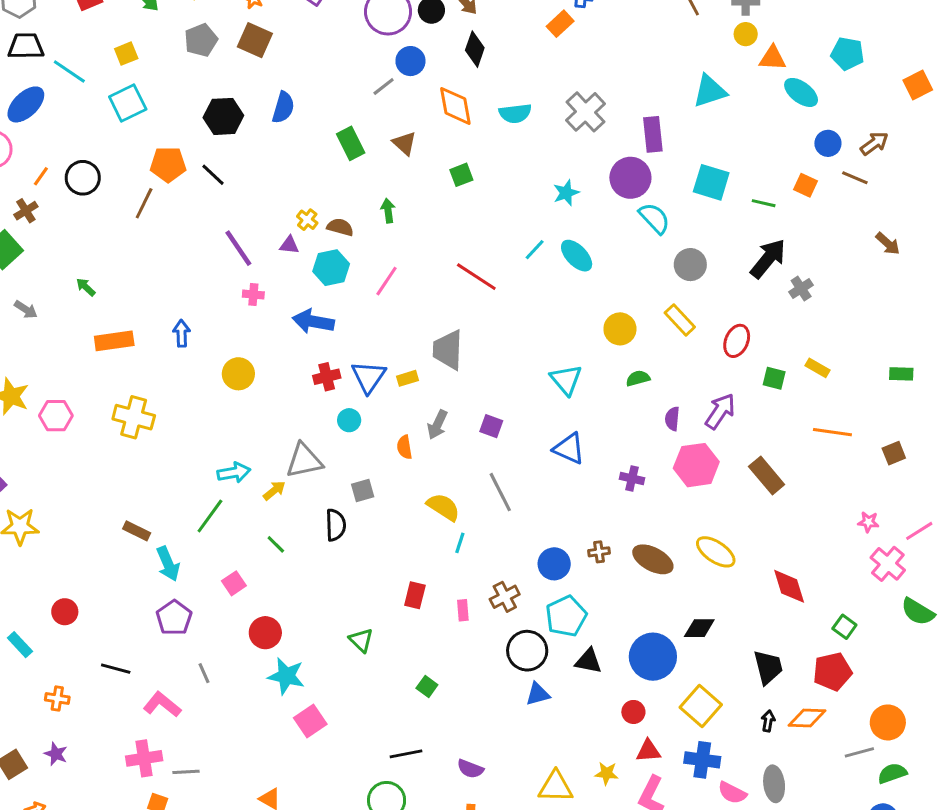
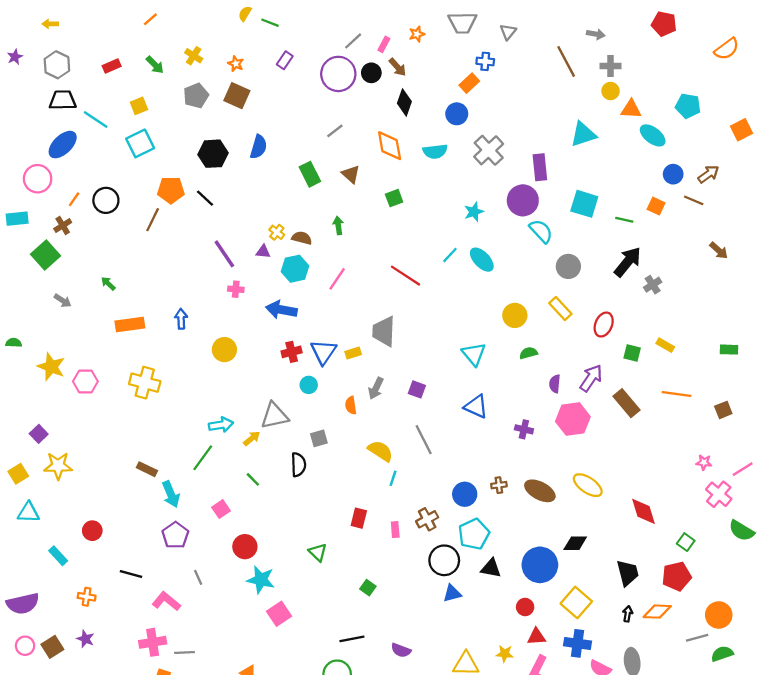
blue circle: (410, 61) -> (457, 114), moved
brown rectangle: (767, 476) -> (626, 403), moved

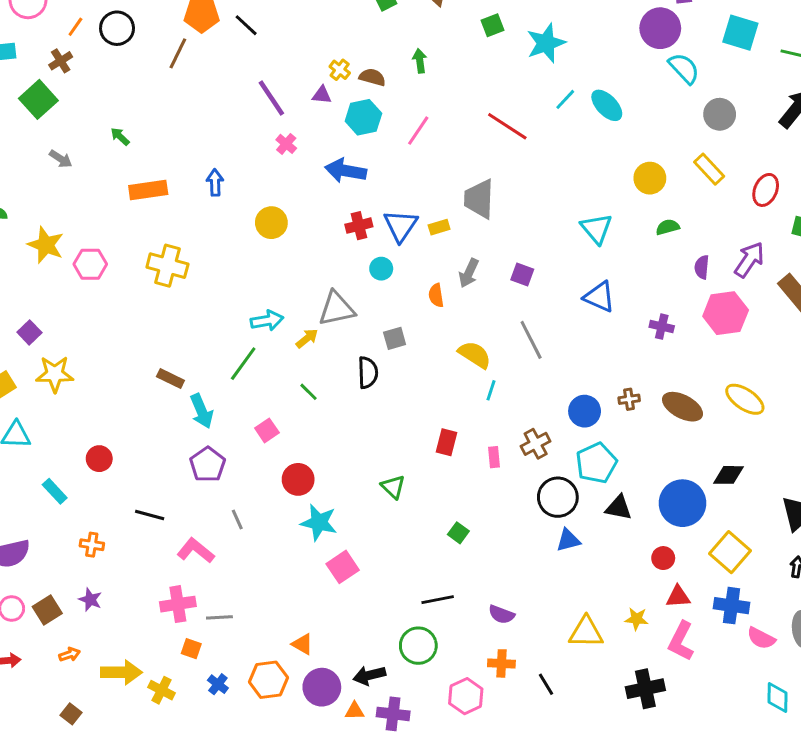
cyan star: (474, 212) -> (546, 43), moved, size x1.5
pink cross: (236, 289) -> (286, 144), turned 35

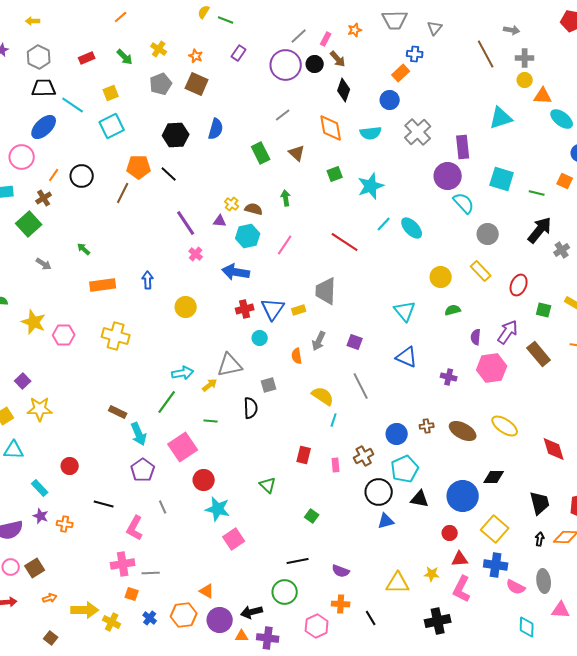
green line: (308, 392) -> (211, 421), turned -40
pink square: (267, 430) -> (183, 447), size x1.8
pink L-shape: (196, 551) -> (135, 528), turned -100
purple star: (90, 600) -> (41, 516), moved

